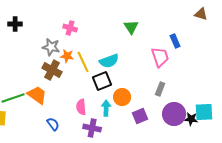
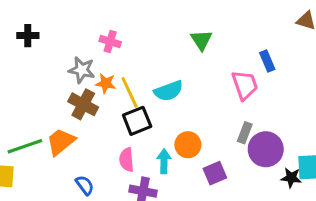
black square: (102, 81) -> (137, 121), moved
orange trapezoid: (37, 95) -> (61, 142), turned -75
purple circle: (174, 114) -> (266, 149), moved

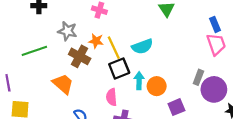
gray star: (82, 70) -> (67, 31), moved
pink trapezoid: (245, 85) -> (216, 44), moved
orange trapezoid: (61, 142) -> (63, 84), turned 80
green line: (25, 146) -> (34, 51), moved
cyan arrow: (164, 161) -> (139, 81), moved

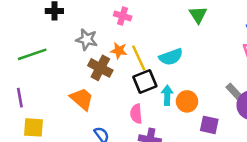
green line: (34, 51) -> (32, 54), moved
gray rectangle: (198, 77) -> (234, 91), turned -64
purple square: (176, 107) -> (209, 125), turned 35

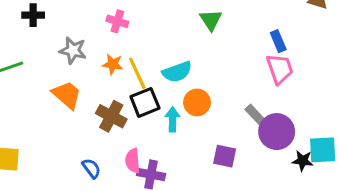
brown cross: (100, 68) -> (111, 116), moved
orange trapezoid: (82, 99) -> (67, 95), moved
orange circle: (187, 101) -> (197, 102), moved
pink semicircle: (136, 114) -> (133, 161), moved

